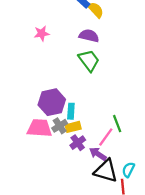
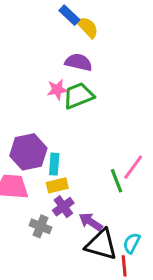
pink star: (42, 33) -> (57, 90), moved
green trapezoid: (89, 60) -> (79, 96), turned -75
gray cross: (60, 126) -> (41, 226), moved, turned -35
pink line: (106, 137) -> (133, 167), moved

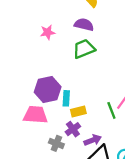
pink star: (57, 90) -> (48, 32), moved
yellow rectangle: (57, 185) -> (78, 112), moved
purple arrow: (91, 222) -> (93, 140), turned 126

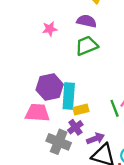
cyan rectangle: (66, 98) -> (69, 96), size x1.6
gray cross: (56, 143) -> (59, 142), size x1.5

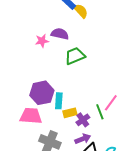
purple semicircle: (87, 21) -> (60, 34), moved
cyan rectangle: (69, 96) -> (59, 101), size x0.7
purple cross: (75, 127) -> (83, 120), moved

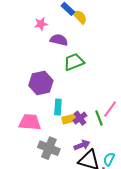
pink star: (42, 41) -> (41, 24), moved
purple hexagon: (42, 93) -> (41, 83), moved
purple cross: (83, 120) -> (80, 118), moved

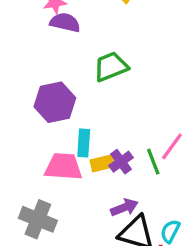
purple semicircle: (59, 40) -> (65, 23), moved
pink trapezoid: (30, 122) -> (63, 167), moved
gray cross: (49, 148) -> (38, 219), moved

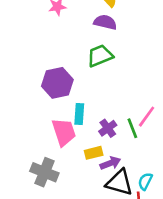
purple semicircle: (65, 23) -> (105, 22), moved
yellow rectangle: (102, 163) -> (94, 153), moved
pink trapezoid: (63, 167) -> (64, 132), turned 68

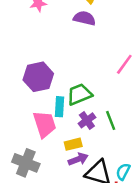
green trapezoid: (100, 56) -> (79, 94), moved
pink line: (147, 117) -> (124, 64), moved
purple arrow: (110, 163) -> (78, 159), moved

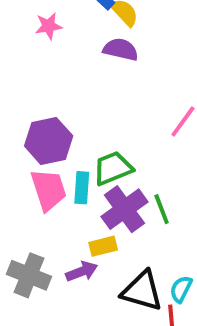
purple cross: (87, 120) -> (125, 209), size x1.6
pink trapezoid: (45, 124) -> (49, 190), moved
purple arrow: (78, 159) -> (82, 271), moved

